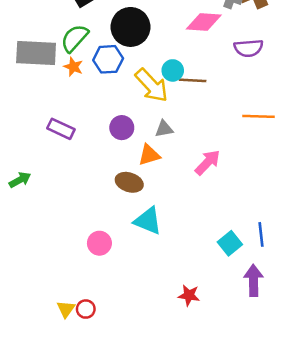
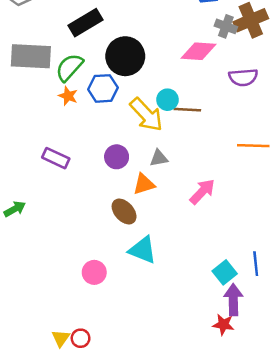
gray rectangle: (36, 53) -> (31, 56), moved
brown ellipse: (129, 182) -> (124, 211), turned 30
purple arrow: (254, 280) -> (233, 300), moved
red star: (189, 295) -> (223, 325), moved

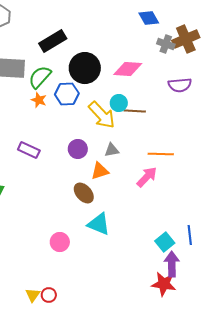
pink diamond: (199, 51) -> (128, 69), moved
orange line: (253, 146) -> (161, 154), moved
red star: (223, 325) -> (164, 284), size x1.4

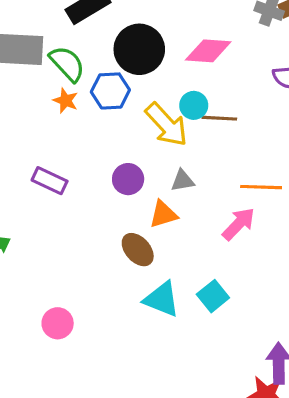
green semicircle: (40, 77) -> (67, 64), turned 95
pink circle: (60, 242) -> (58, 323), moved
cyan square: (165, 242) -> (213, 296), moved

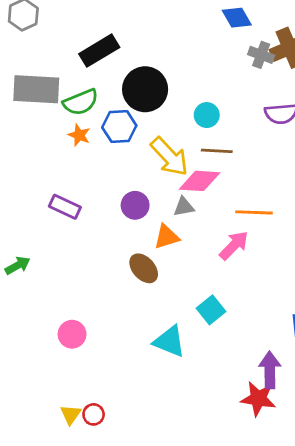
pink diamond: (208, 51) -> (200, 181), moved
green semicircle: (67, 64) -> (81, 102), turned 111
cyan circle: (194, 105) -> (207, 115), moved
cyan triangle: (162, 299) -> (169, 341), moved

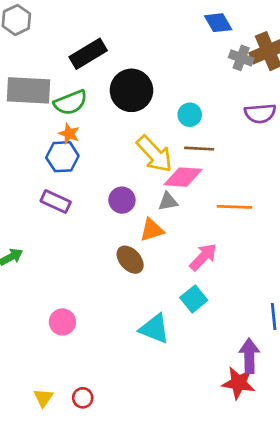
blue hexagon: (119, 127) -> (62, 157), moved
pink arrow: (234, 245) -> (203, 257), moved
yellow triangle: (71, 414) -> (43, 398), moved

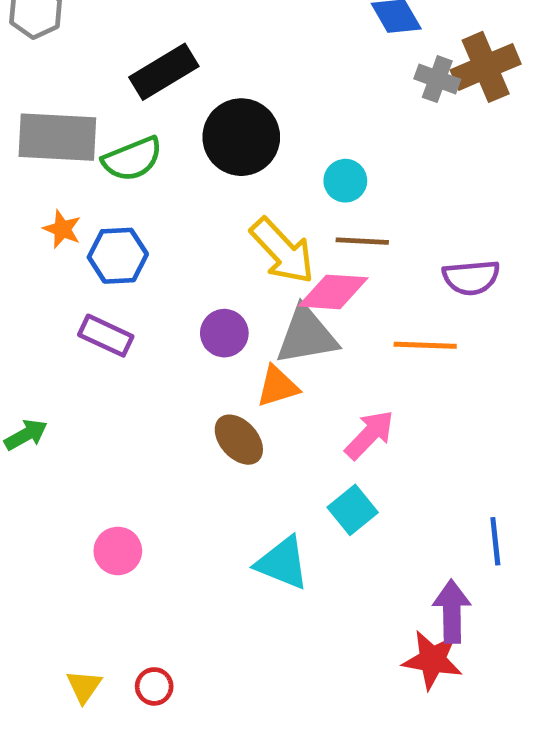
purple semicircle: (260, 113) -> (471, 277), moved
orange star: (69, 134) -> (62, 229), moved
gray triangle: (168, 201) -> (307, 336), size x1.8

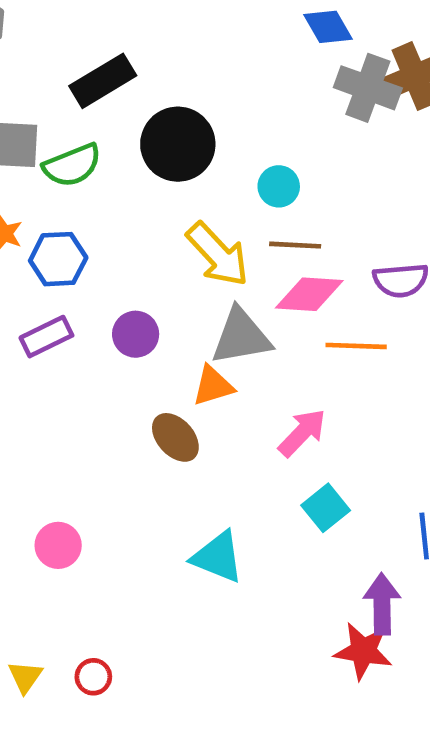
gray cross: (437, 79) -> (368, 88), size x1.5
pink diamond: (333, 292) -> (309, 294), moved
purple circle: (224, 333) -> (136, 334), moved
purple rectangle: (106, 336) -> (46, 337), turned -51
cyan square: (353, 510) -> (326, 508), moved

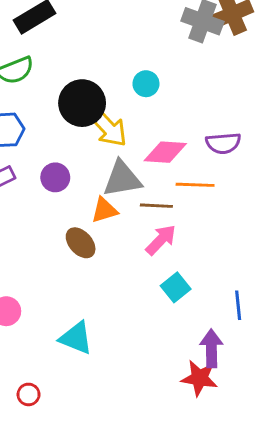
black circle: (178, 144) -> (82, 103), moved
brown line: (295, 245) -> (156, 206), moved
cyan triangle: (218, 557) -> (76, 338), moved

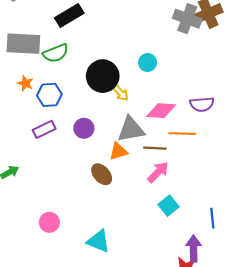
yellow arrow: (107, 127) -> (120, 93), size x0.6

